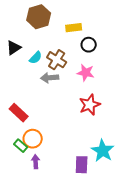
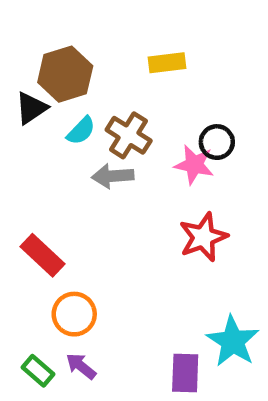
brown hexagon: (39, 17) -> (65, 74), moved
black circle: (89, 45) -> (217, 142), moved
green rectangle: (21, 146) -> (38, 371), moved
purple arrow: (36, 162) -> (81, 366), turned -48

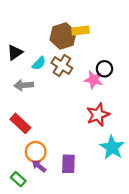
brown hexagon: (65, 74) -> (63, 36), moved
gray arrow: (113, 176) -> (24, 85), moved
cyan star: (233, 341) -> (112, 147), moved
purple arrow: (81, 366) -> (39, 166), moved
purple rectangle: (185, 373) -> (68, 164), moved

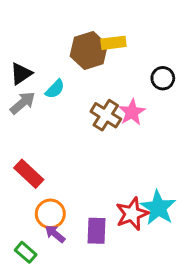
brown cross: (62, 66) -> (106, 115), moved
black circle: (104, 69) -> (163, 78), moved
pink star: (94, 80) -> (132, 112), turned 30
gray arrow: (24, 85) -> (23, 103), moved, turned 144
red star: (98, 115) -> (132, 214), moved

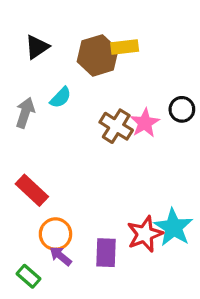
black triangle: (21, 74) -> (37, 47), moved
black circle: (163, 78) -> (182, 109), moved
gray arrow: (23, 103) -> (25, 113), turned -32

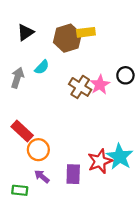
orange circle: (55, 234) -> (38, 150), moved
green rectangle: (29, 276) -> (20, 190), turned -35

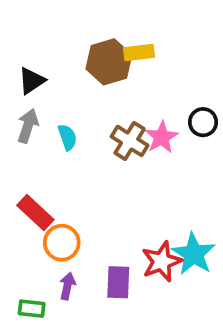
black triangle: (26, 32) -> (32, 81), moved
cyan semicircle: (42, 67) -> (67, 137), moved, turned -63
purple arrow: (42, 176) -> (67, 286), turned 63

